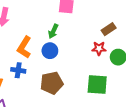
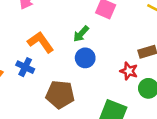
orange L-shape: (24, 47) -> (41, 42), turned 95
blue circle: (50, 51) -> (85, 58), moved

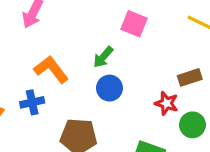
blue cross: (25, 67) -> (32, 102), turned -36

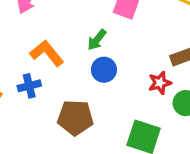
red star: (167, 103) -> (160, 83), turned -30

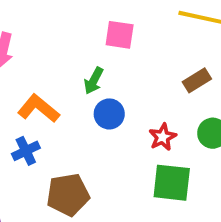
red star: (160, 83) -> (163, 137), moved
brown pentagon: (75, 118) -> (68, 195), moved

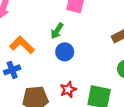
red star: (163, 137) -> (68, 90), moved

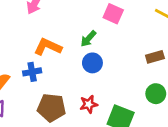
orange L-shape: (22, 45) -> (48, 47), turned -30

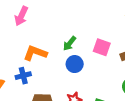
pink square: (113, 14) -> (102, 47), moved

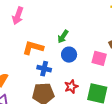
pink square: (102, 47) -> (99, 58), moved
blue cross: (23, 76) -> (44, 69), moved, turned 32

